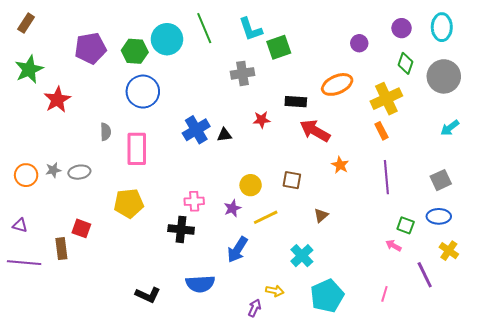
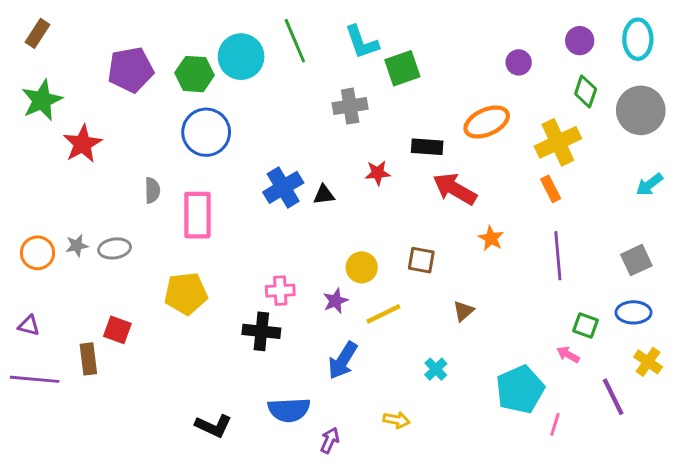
cyan cross: (302, 256) -> (436, 369), size x0.7
cyan pentagon: (327, 296) -> (520, 389), moved
purple arrow: (255, 308) -> (330, 440), moved

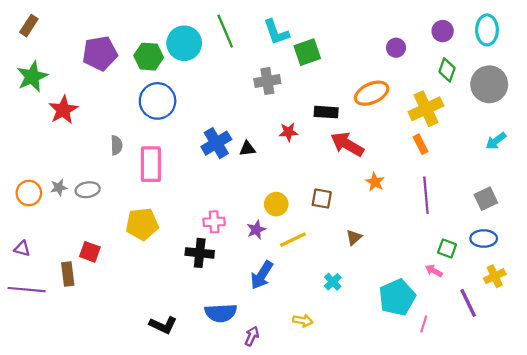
yellow cross: (648, 362) -> (495, 276), turned 30

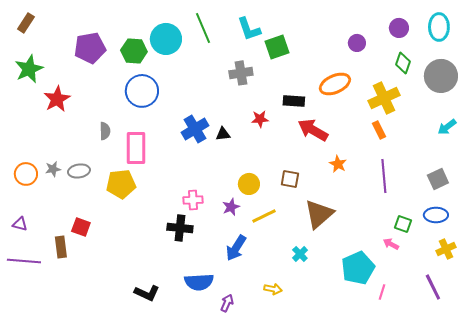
yellow pentagon: (142, 224) -> (121, 184), moved
brown triangle: (354, 237) -> (319, 214), size x2.0
purple line: (468, 303) -> (433, 287), moved

